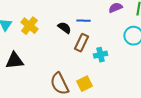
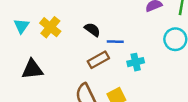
blue line: (83, 21) -> (115, 42), moved
brown rectangle: (81, 43) -> (98, 60), moved, turned 36

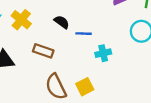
brown rectangle: (98, 60) -> (43, 51), moved, turned 48

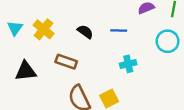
blue line: (84, 34) -> (119, 31), moved

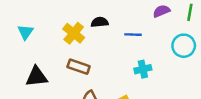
yellow cross: (44, 29) -> (74, 33), moved
black semicircle: (85, 32) -> (100, 22), moved, turned -42

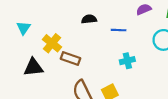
yellow cross: (74, 33) -> (52, 43), moved

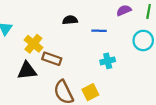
black triangle: (33, 67) -> (27, 71), moved

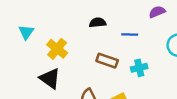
brown rectangle: (52, 59) -> (107, 61), moved
black triangle: (27, 71) -> (50, 79), turned 42

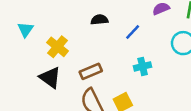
blue line: (130, 34) -> (133, 32), turned -49
brown rectangle: (107, 61) -> (91, 71), moved, turned -42

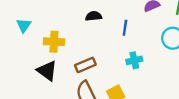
blue line: (133, 32) -> (125, 28), turned -35
yellow cross: (58, 47) -> (54, 42), turned -36

